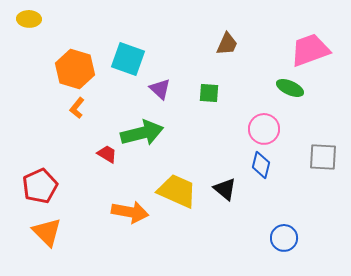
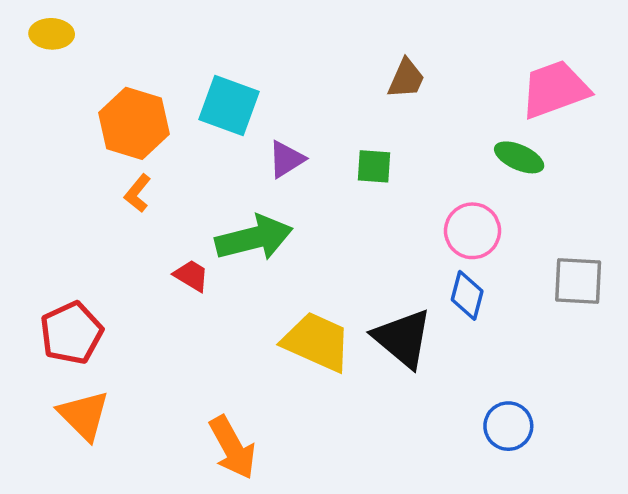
purple triangle: (160, 89) -> (286, 159), turned 45
black triangle: (225, 189) -> (403, 338), size x1.5
orange arrow: (130, 212) -> (233, 448), moved, turned 51

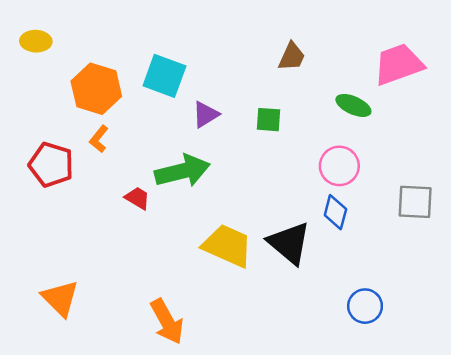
yellow ellipse: (52, 34) -> (36, 41), moved
green ellipse: (519, 157) -> (353, 105), moved
red pentagon: (71, 333) -> (51, 165), moved, turned -30

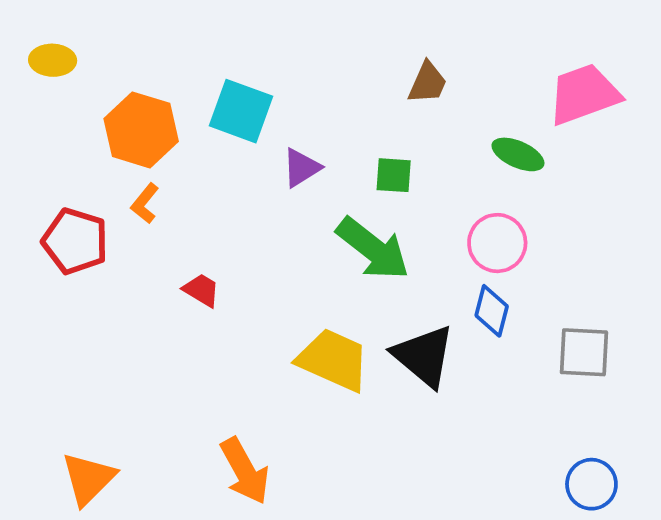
green arrow: (182, 171) -> (373, 249), moved, turned 52
gray square: (415, 202) -> (584, 352), moved
orange triangle: (60, 298) -> (88, 479), moved, turned 30
blue circle: (365, 306) -> (591, 484), moved

